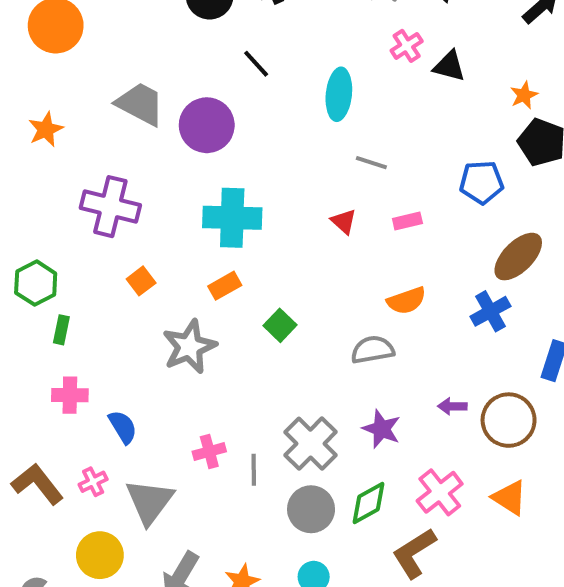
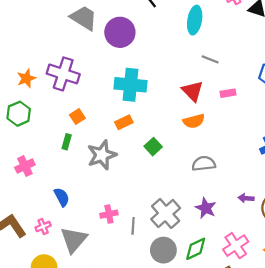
orange star: (46, 129) -> (26, 78), moved
red triangle: (344, 221) -> (193, 91), size x1.5
orange semicircle: (406, 301) -> (194, 121), moved
green rectangle: (61, 330) -> (67, 142), moved
pink cross: (70, 395) -> (25, 166), moved, turned -30

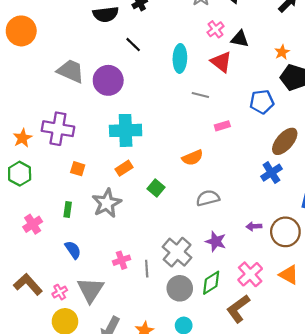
red triangle: (193, 91) -> (221, 62), moved
orange square: (77, 117) -> (78, 169), turned -32
green rectangle: (67, 142) -> (68, 209), moved
pink cross: (43, 227) -> (60, 292), moved

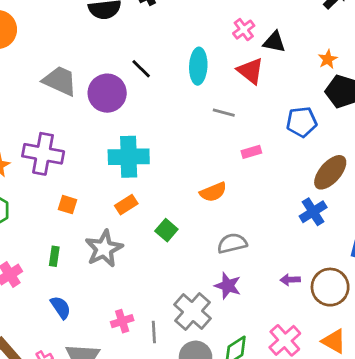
black line: (133, 45) -> (141, 69), moved
purple star: (216, 241) -> (228, 286), moved

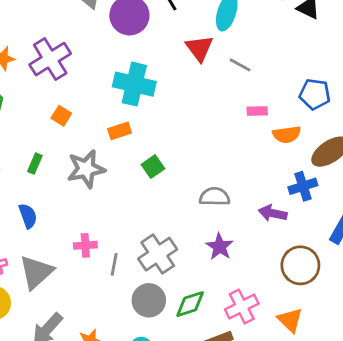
red triangle: (250, 71) -> (199, 48), moved
purple cross: (43, 154) -> (50, 59), turned 33
orange semicircle: (213, 192) -> (287, 135), moved
purple arrow: (290, 280) -> (273, 213), moved, size x1.4
purple star: (228, 286) -> (220, 247), moved

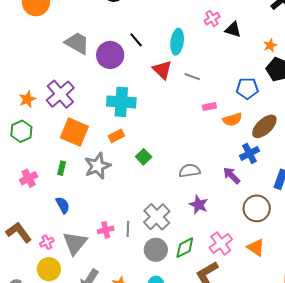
orange square: (61, 116) -> (74, 132), size x2.0
purple arrow: (273, 213) -> (232, 176), turned 42
pink cross: (85, 245) -> (106, 230), moved

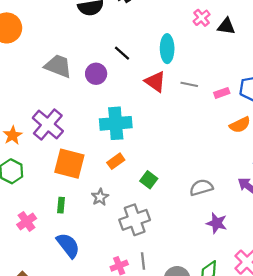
purple circle: (110, 55) -> (96, 74), size x0.7
pink rectangle: (209, 107) -> (222, 93), moved
gray star: (98, 166) -> (100, 197), size x0.6
blue semicircle: (63, 205) -> (68, 245), size x1.4
gray cross: (157, 217) -> (135, 220), moved, turned 32

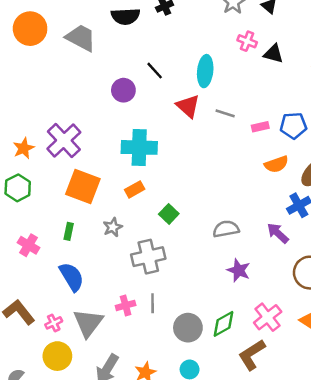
pink cross: (202, 18) -> (247, 41), turned -35
gray trapezoid: (58, 66) -> (81, 38), moved
pink cross: (27, 221) -> (29, 245), turned -30

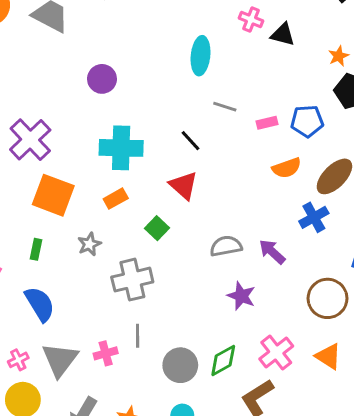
black line: (155, 71) -> (191, 141), moved
red triangle: (188, 106) -> (183, 185), moved
purple arrow: (278, 233) -> (272, 252), moved
pink cross: (126, 305) -> (106, 353), moved

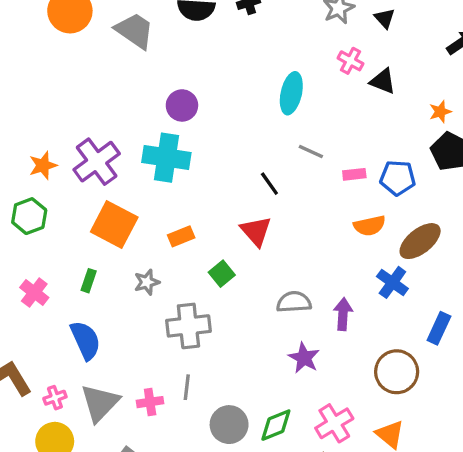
cyan cross: (121, 148) -> (166, 158), moved
blue cross: (314, 217) -> (392, 282), turned -32
purple arrow: (272, 252) -> (343, 314), turned 44

